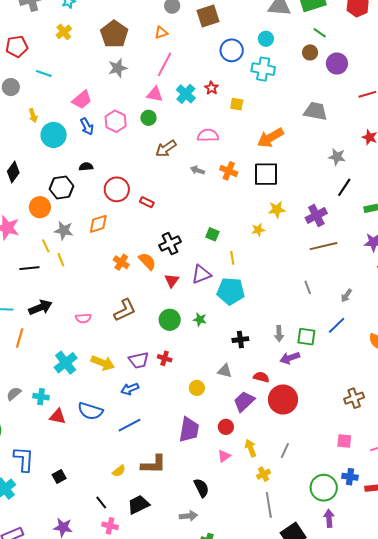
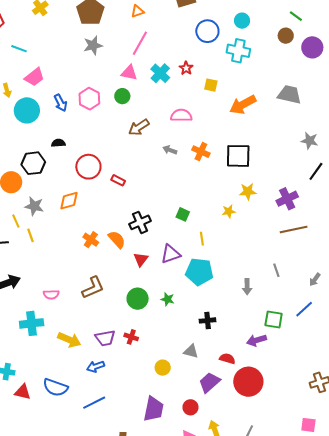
pink trapezoid: (82, 100) -> (34, 77), moved
orange arrow: (270, 138) -> (243, 105), moved
gray arrow: (279, 334) -> (247, 287), moved
cyan cross: (66, 363) -> (32, 323), moved, turned 30

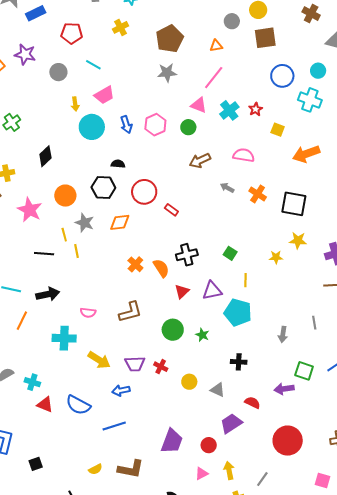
black hexagon: (33, 163) -> (103, 188), moved
yellow circle: (163, 368) -> (189, 382), moved
red circle: (248, 382) -> (288, 441), moved

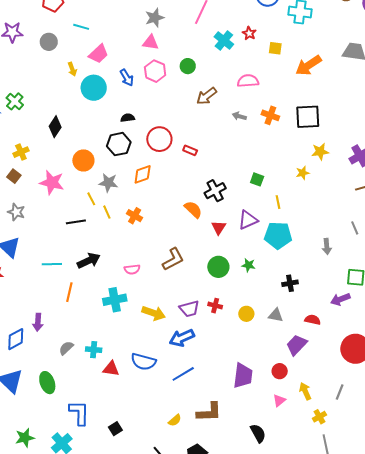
pink triangle: (199, 105) -> (151, 42), moved
orange cross: (135, 264) -> (135, 216), moved
blue arrow: (121, 391) -> (182, 338), size x1.4

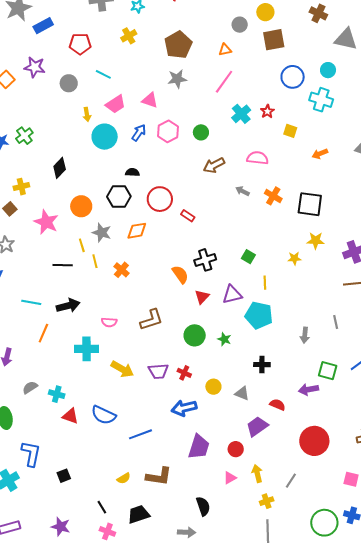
pink triangle: (151, 42) -> (150, 100), moved
orange arrow: (309, 65) -> (320, 154), size x0.6
blue arrow: (127, 78) -> (139, 133), turned -126
blue arrow: (182, 338) -> (184, 408), moved

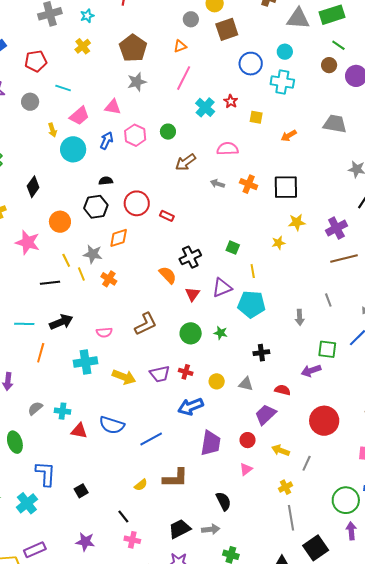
gray star: (102, 233) -> (93, 254), moved
yellow arrow: (257, 473) -> (280, 450), moved, turned -48
black trapezoid: (139, 514) -> (180, 529), moved

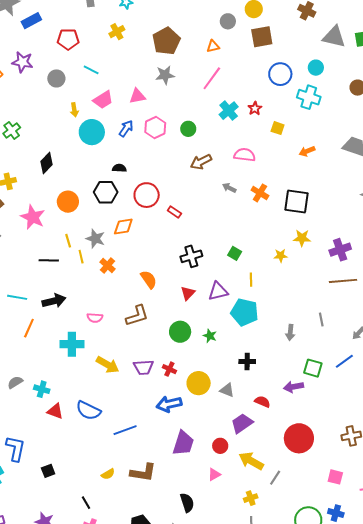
pink triangle: (113, 107) -> (137, 96), turned -30
orange semicircle: (168, 275) -> (149, 279), moved
yellow circle: (217, 381) -> (199, 383), size x1.5
yellow arrow: (280, 450) -> (251, 461), size x1.4

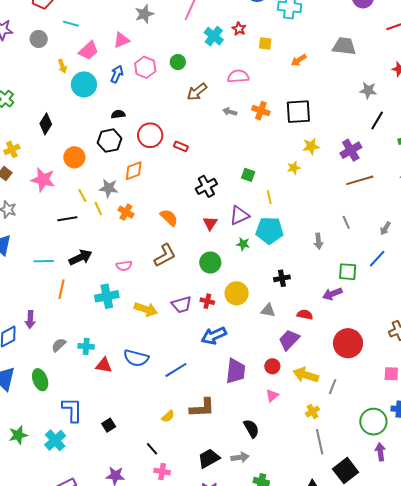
green star: (210, 336) -> (243, 244), moved
yellow circle: (199, 383) -> (237, 293), moved

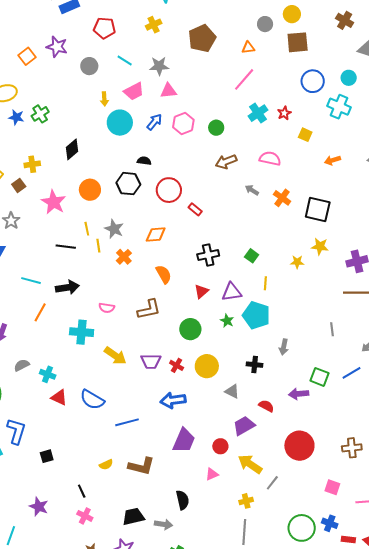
gray star: (144, 14) -> (159, 66), moved
orange diamond: (134, 171) -> (156, 235), moved
gray arrow: (318, 241) -> (284, 347), moved

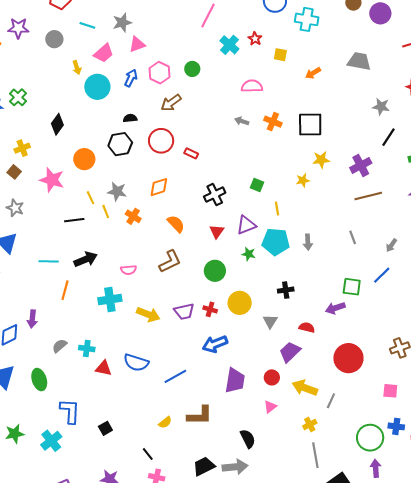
brown arrow: (226, 162) -> (171, 103), moved
gray arrow: (284, 347) -> (308, 242), moved
gray triangle: (232, 391) -> (270, 321), turned 49
gray arrow: (164, 524) -> (235, 467), size x1.4

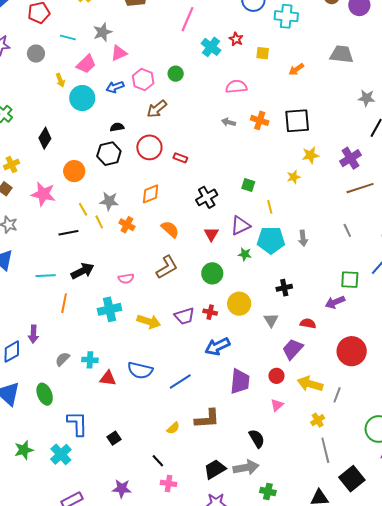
blue arrow: (131, 78) -> (115, 87), turned -132

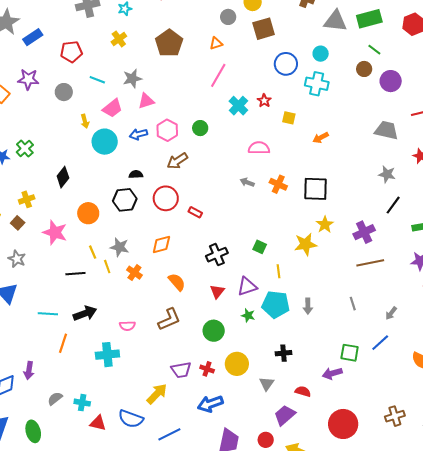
gray trapezoid: (342, 54) -> (386, 130), moved
yellow star: (311, 155) -> (325, 225), turned -30
yellow star: (294, 177) -> (306, 244), size x1.6
yellow arrow: (149, 322) -> (157, 394), moved, turned -70

